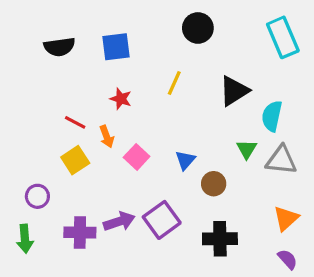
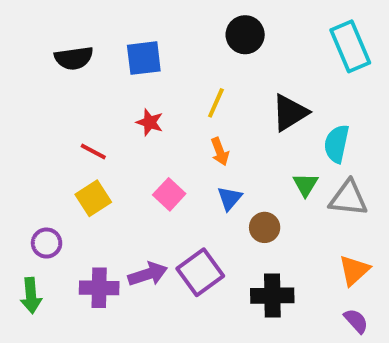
orange arrow: (107, 137) -> (220, 152), moved

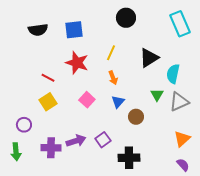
red star: (150, 122) -> (77, 63), size x1.6
gray triangle: (348, 198) -> (179, 102), turned -30
purple square: (200, 272) -> (103, 140), size x0.7
black cross: (272, 296) -> (129, 158), moved

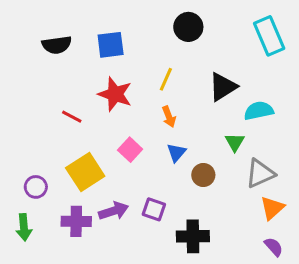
cyan semicircle: (173, 74) -> (259, 111), turned 66
yellow square: (48, 102) -> (85, 172), moved, size x1.4
gray triangle: (179, 102) -> (260, 173), moved
purple square: (103, 140) -> (154, 209), turned -35

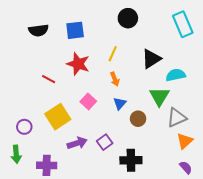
green triangle: (235, 142) -> (159, 96), size x1.5
purple square: (154, 209) -> (105, 142), turned 35
purple cross: (76, 221) -> (47, 165), moved

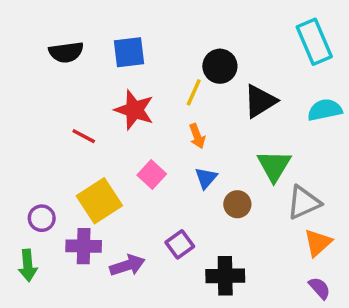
black circle: (128, 18) -> (220, 66), moved
cyan semicircle: (176, 75) -> (325, 110), moved
purple arrow: (77, 143) -> (127, 265), moved
purple cross: (47, 165) -> (84, 246), moved

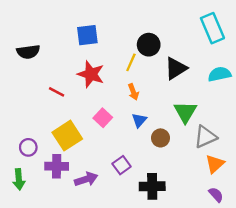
black semicircle: (66, 52) -> (28, 52), moved

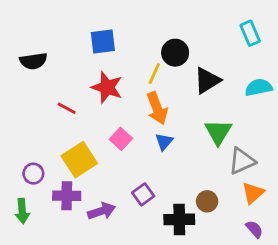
cyan rectangle: (212, 28) -> (250, 33), size x0.7
orange arrow: (133, 92) -> (157, 108), size x1.6
brown circle: (160, 138) -> (207, 201), moved

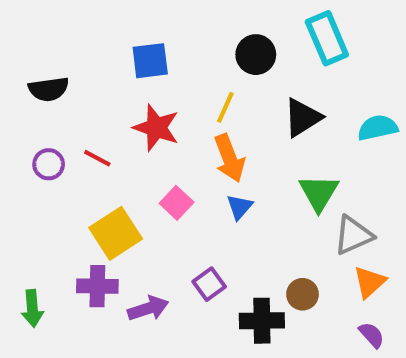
cyan rectangle: (250, 33) -> (327, 38), moved, size x1.4
black circle: (175, 53) -> (256, 55), moved
purple circle: (33, 174) -> (49, 164), moved

